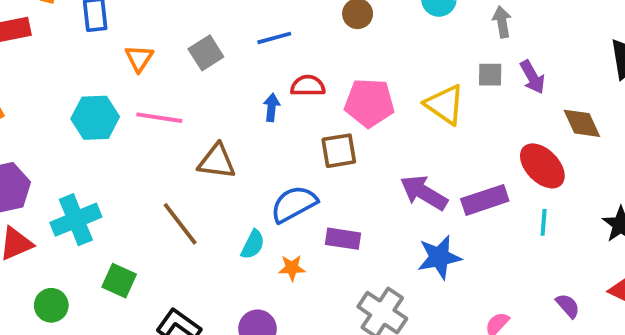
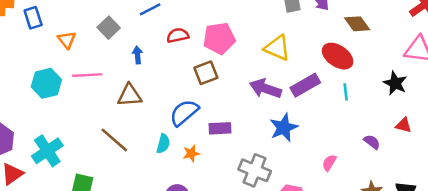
yellow triangle: (445, 105) -> (277, 48), moved
blue arrow: (272, 107) -> (137, 55), moved

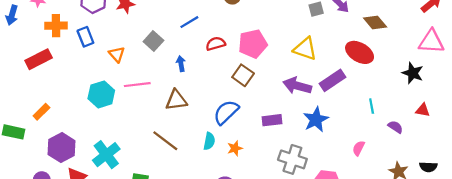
brown square: (206, 73) -> (243, 75), turned -30
cyan line: (346, 92) -> (372, 106), moved
purple rectangle: (220, 128) -> (272, 120), moved

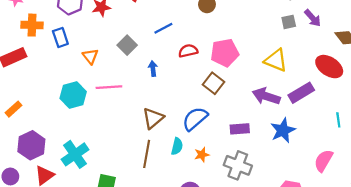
brown triangle: (176, 100) -> (153, 118), moved, turned -35
brown line: (165, 141) -> (147, 154), moved, turned 60
pink semicircle: (359, 148) -> (323, 161), size x1.5
gray cross: (292, 159) -> (238, 165), moved

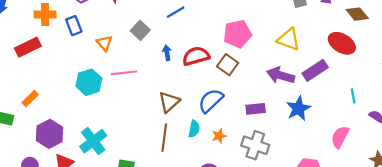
red semicircle: (188, 51) -> (196, 56), moved, size x1.4

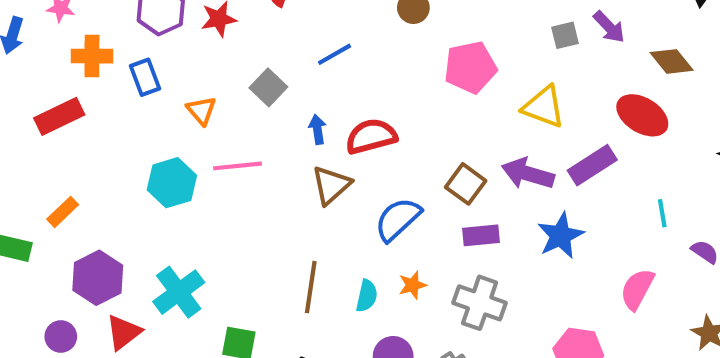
pink pentagon: (237, 34) -> (470, 67), moved
brown square: (228, 65) -> (466, 184), moved
brown triangle: (169, 102) -> (331, 185), moved
cyan semicircle: (194, 129) -> (367, 296), moved

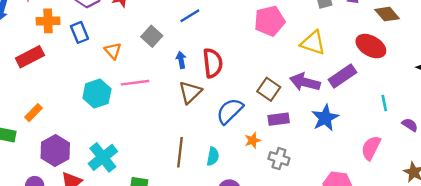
red semicircle: (371, 136) -> (213, 63), turned 100
orange star: (413, 285) -> (253, 140), moved
gray cross: (480, 303) -> (279, 159), size x0.7

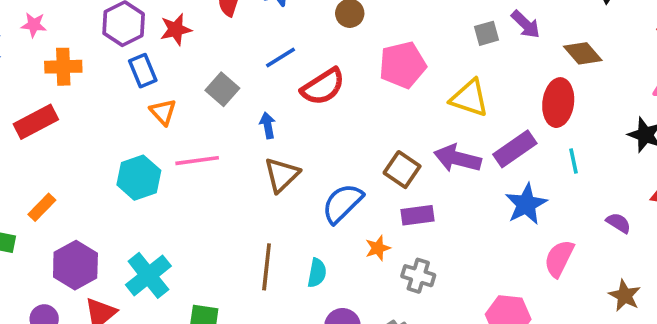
blue rectangle: (79, 32) -> (143, 71), moved
red ellipse: (371, 46) -> (558, 103), turned 68
red semicircle: (213, 63) -> (323, 87), moved, turned 64
cyan line: (384, 103) -> (573, 161), moved
blue star: (325, 118) -> (526, 204), moved

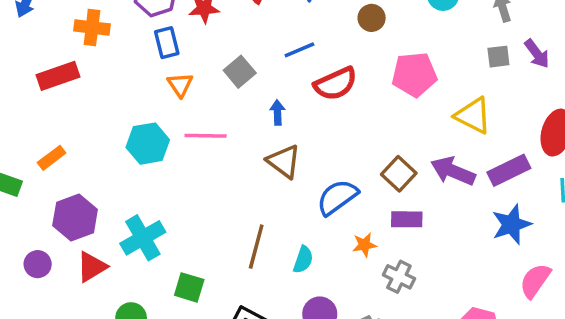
brown triangle: (282, 175) -> (284, 161), turned -48

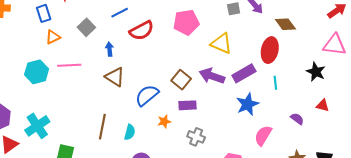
orange triangle: (180, 85) -> (53, 37), turned 42
gray cross: (399, 277) -> (196, 137), moved

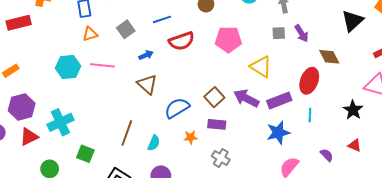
blue arrow: (109, 49) -> (146, 55), turned 64

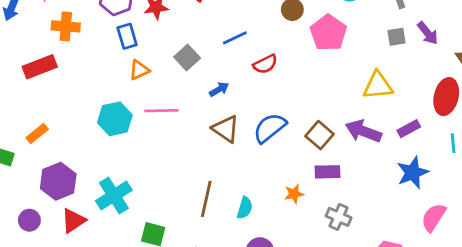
pink pentagon: (228, 40) -> (328, 33), moved, turned -30
red semicircle: (182, 41) -> (265, 64), size x0.7
yellow triangle: (261, 67) -> (378, 85), turned -30
purple rectangle: (279, 101) -> (409, 129), size x0.7
blue semicircle: (177, 108) -> (270, 128), moved

